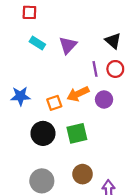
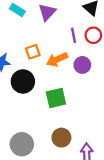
orange square: (54, 103) -> (33, 52), moved
black circle: (43, 133) -> (23, 81), moved

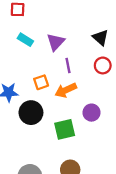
purple line: (74, 35) -> (68, 65), moved
purple circle: (82, 65) -> (91, 113), moved

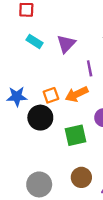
purple line: (68, 65) -> (90, 68), moved
orange square: (41, 82) -> (51, 95), moved

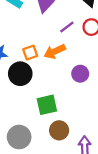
purple line: (90, 68) -> (67, 27), turned 64
green square: (76, 135) -> (47, 105), moved

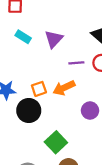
purple line: (67, 27) -> (76, 63), turned 32
green square: (47, 105) -> (56, 142), turned -30

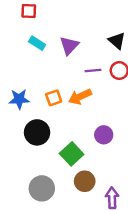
black circle: (29, 111) -> (37, 132), moved
purple circle: (90, 111) -> (104, 135), moved

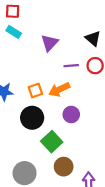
cyan rectangle: (37, 43) -> (14, 32), moved
black circle: (37, 132) -> (32, 118), moved
purple circle: (104, 135) -> (71, 114), moved

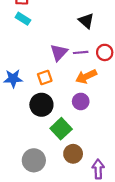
black triangle: (93, 38) -> (86, 21), moved
purple triangle: (50, 43) -> (59, 52), moved
orange arrow: (59, 89) -> (86, 76), moved

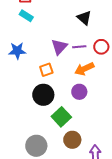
blue star: (13, 79) -> (17, 51), moved

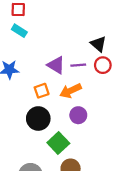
black triangle: (84, 18) -> (98, 44), moved
purple triangle: (59, 47) -> (56, 65), turned -42
orange arrow: (84, 69) -> (71, 91), moved

